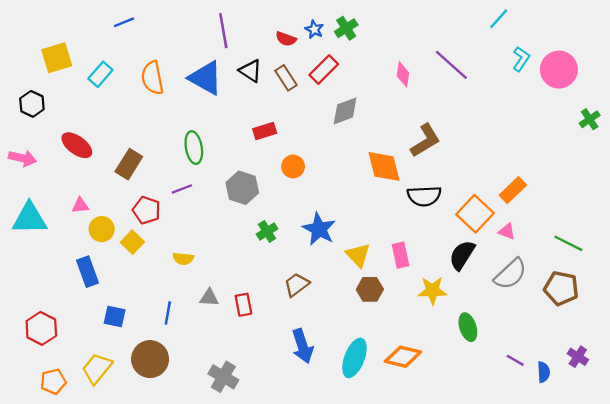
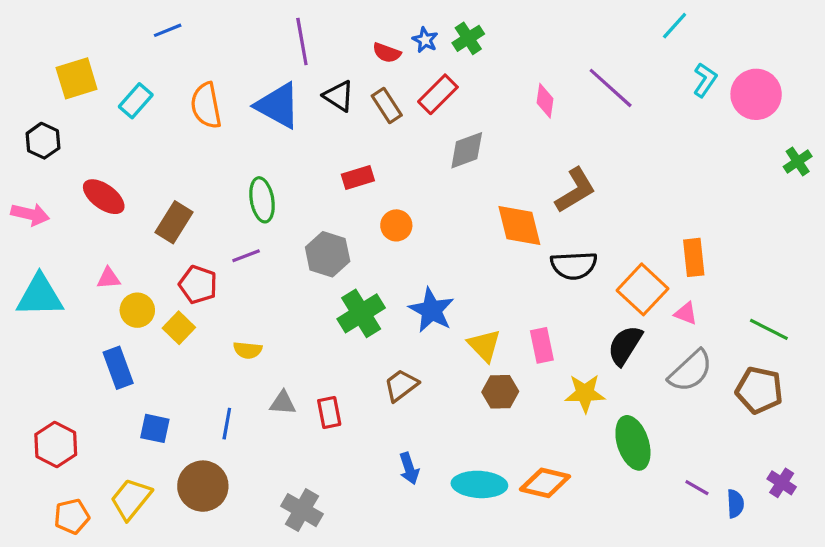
orange rectangle: (513, 190) -> (694, 257), turned -52
green cross: (267, 231) -> (361, 313), size x1.6
green ellipse: (468, 327) -> (633, 443), size x1.4
blue arrow: (302, 346) -> (409, 468), size x0.7
cyan ellipse: (354, 358) -> (479, 484), turned 72

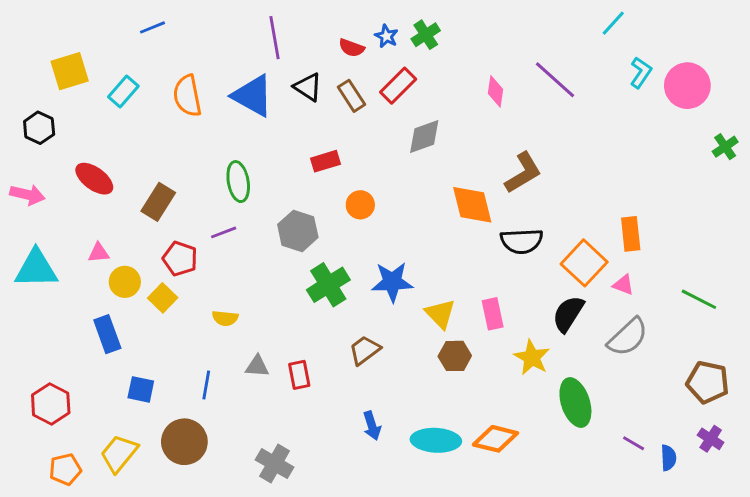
blue star: (431, 310) -> (392, 282), turned -30
brown pentagon: (759, 390) -> (708, 382), moved
yellow star: (585, 393) -> (532, 357), turned 30

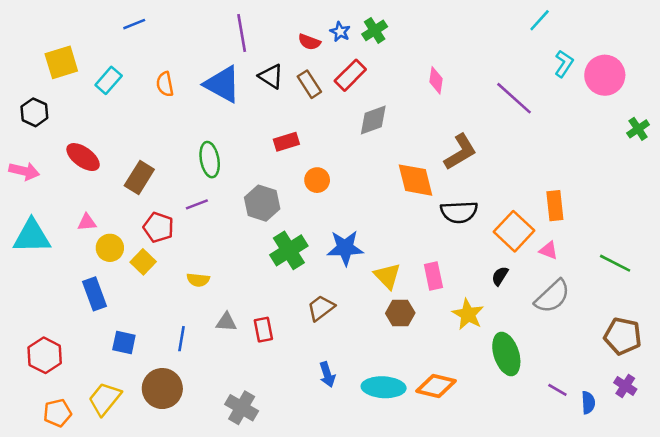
purple line: (555, 80) -> (514, 98), moved
orange semicircle: (187, 96) -> (165, 84), size x0.7
black semicircle: (568, 314) -> (500, 276), size x0.6

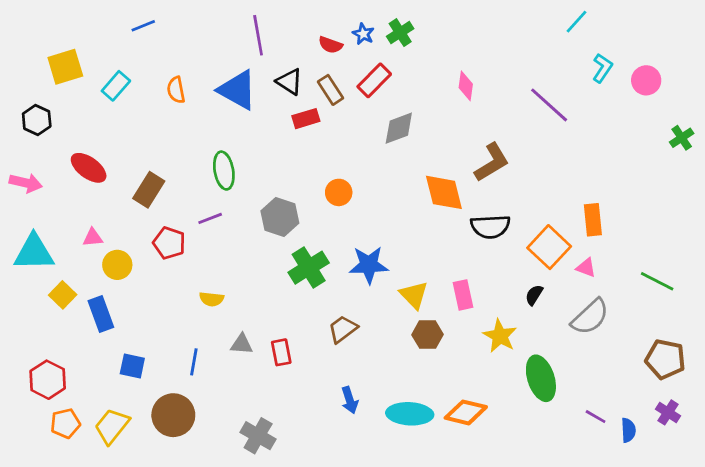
pink circle: (605, 75) -> (646, 80), size x0.7
red rectangle: (286, 142) -> (306, 119), moved
yellow square: (143, 262) -> (63, 295), moved
orange pentagon: (57, 413) -> (65, 423), moved

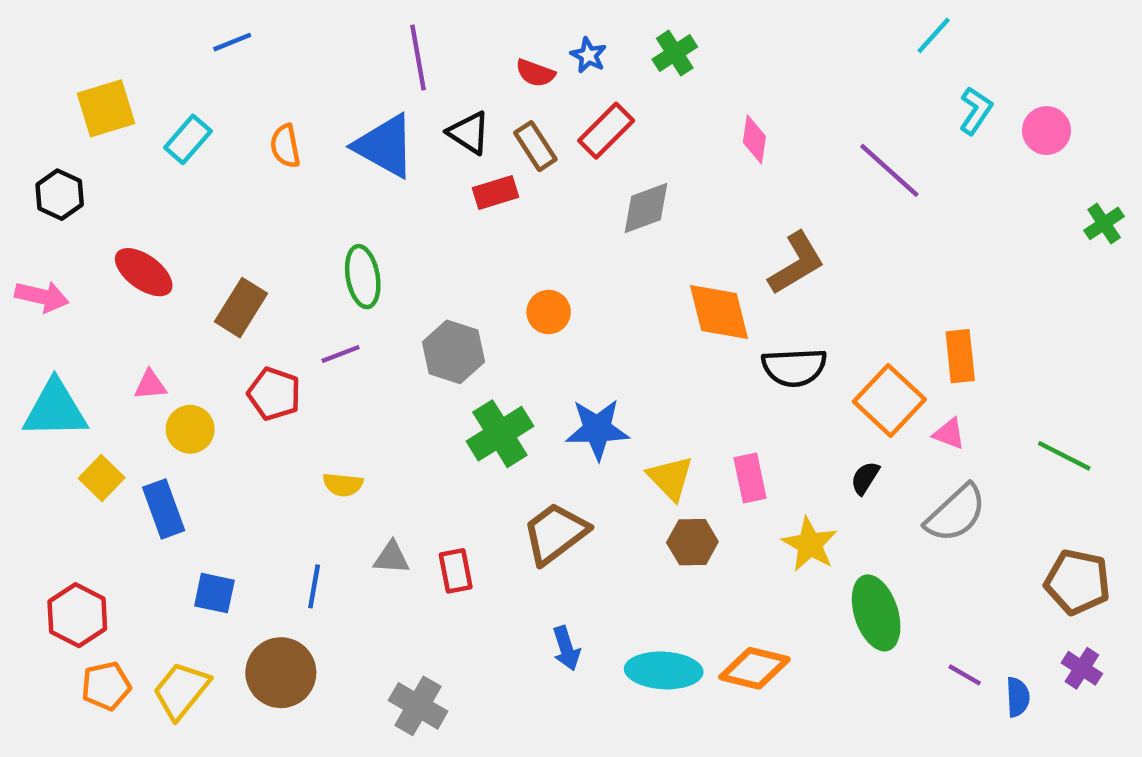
green cross: (400, 33) -> (675, 53), moved
brown trapezoid: (343, 329) -> (555, 533), size x1.4

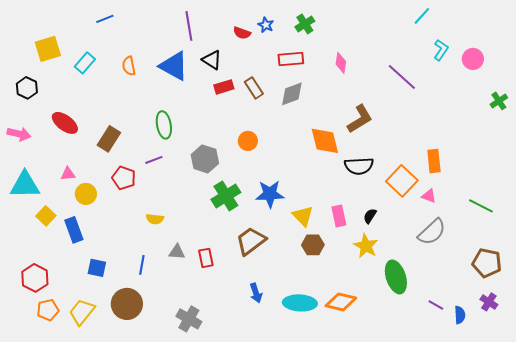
red rectangle: (606, 131) -> (291, 59), moved, turned 40
brown rectangle: (535, 146) -> (254, 88), moved
black semicircle: (865, 478) -> (370, 216), moved

